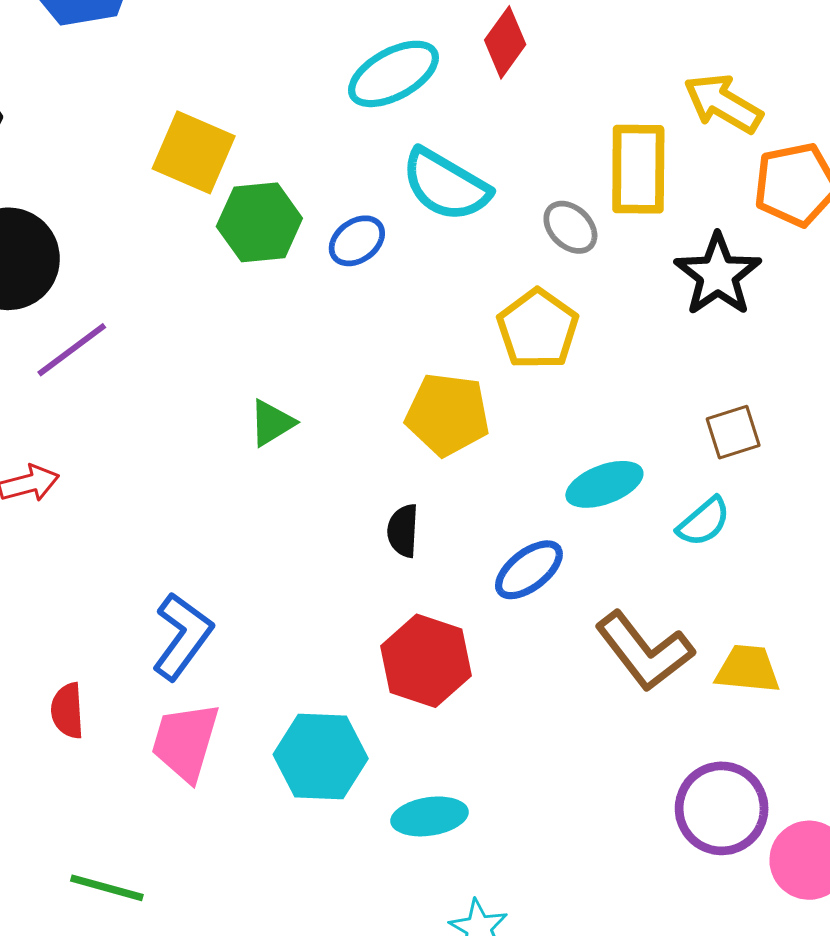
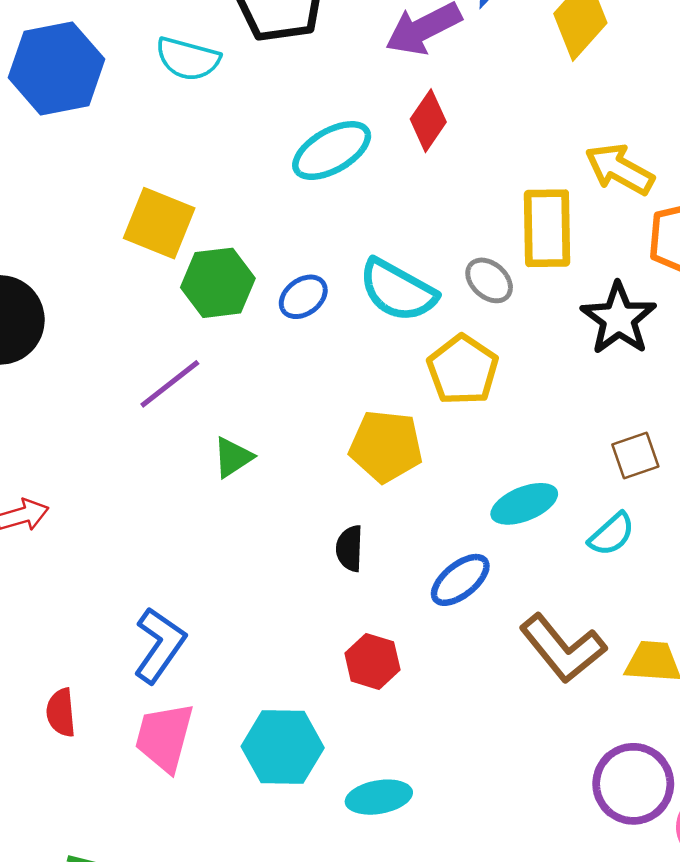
cyan semicircle: (446, 185) -> (398, 290), moved
purple line: (72, 350) -> (170, 384), moved
red hexagon: (426, 661) -> (372, 661), size x0.7

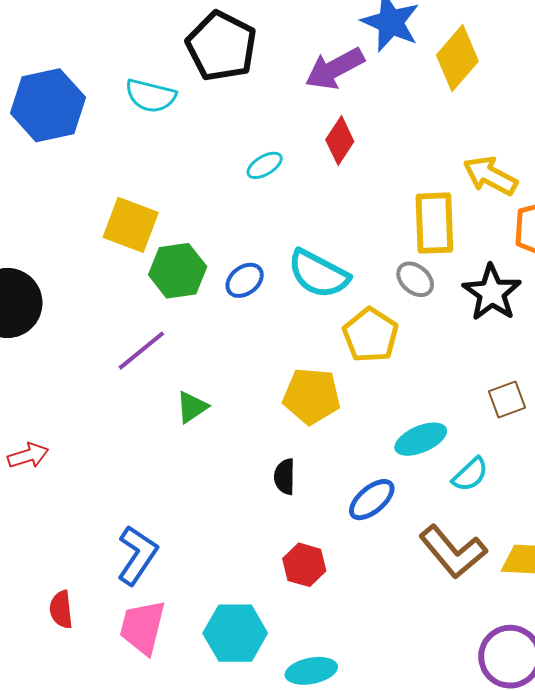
cyan ellipse: (332, 151) -> (265, 165), size x0.6
gray ellipse: (489, 280) -> (415, 279), moved
cyan semicircle: (612, 534) -> (470, 474), moved

